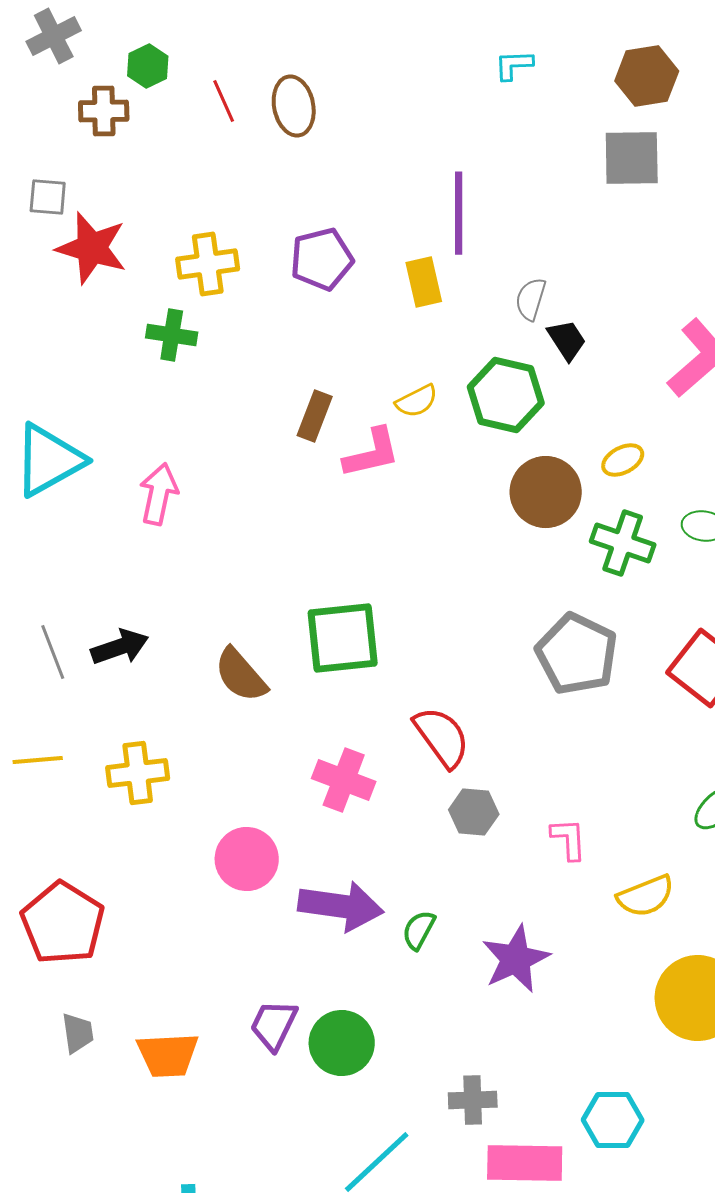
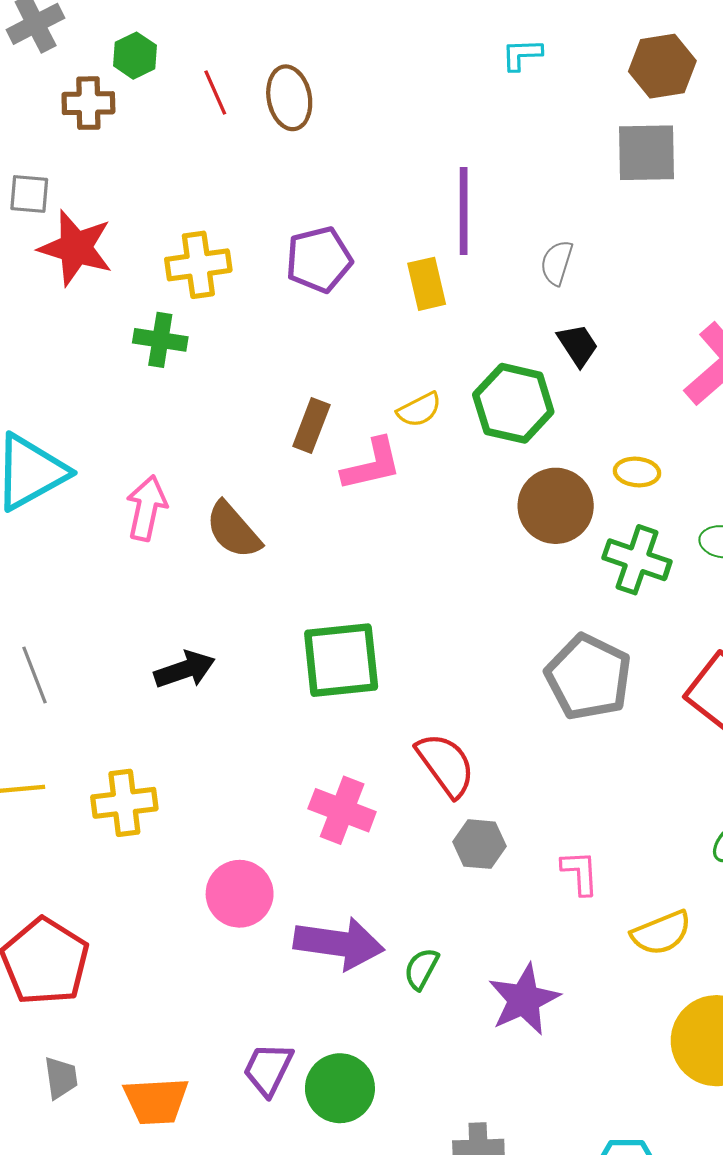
gray semicircle: (531, 299) -> (557, 263), moved
yellow ellipse: (623, 460) -> (637, 472), turned 33
black arrow: (120, 647) -> (185, 670), moved
brown semicircle: (241, 675) -> (233, 530), moved

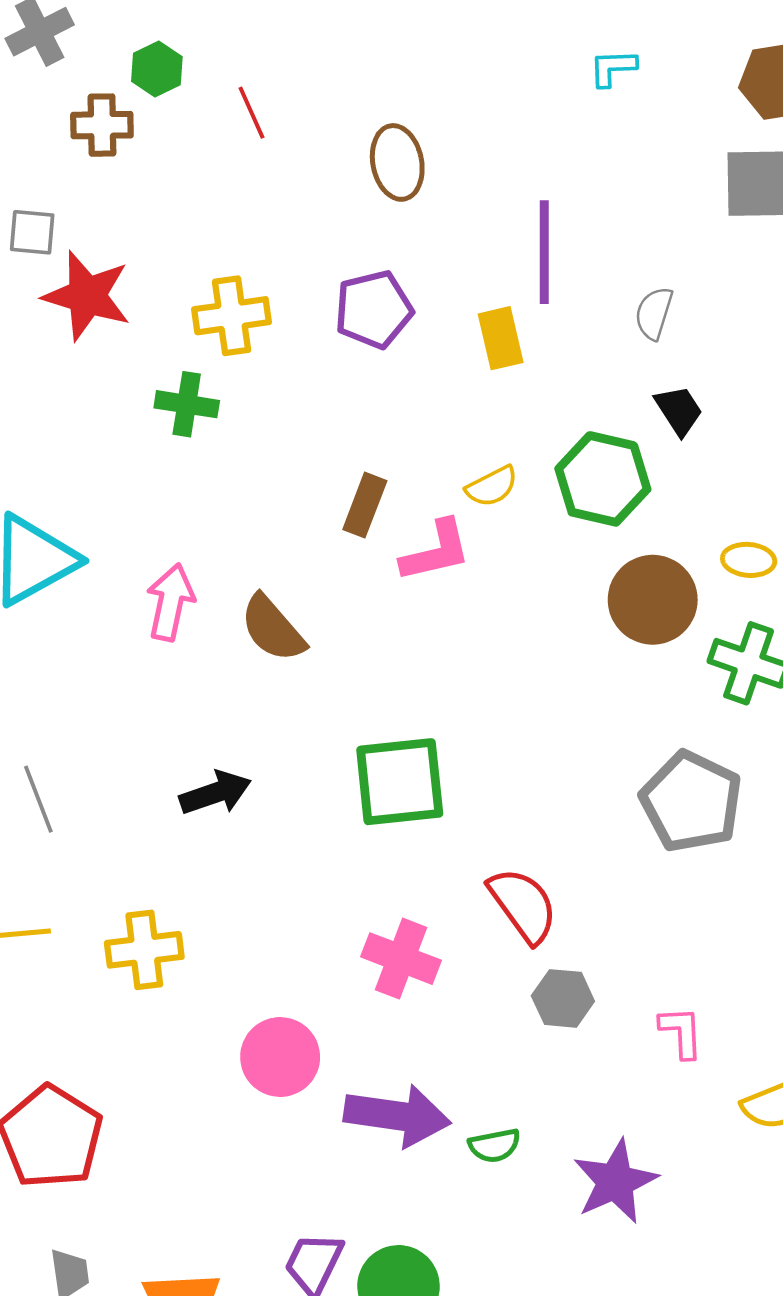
brown ellipse: (289, 98) -> (397, 162), moved
green semicircle: (421, 969) -> (494, 1145), turned -129

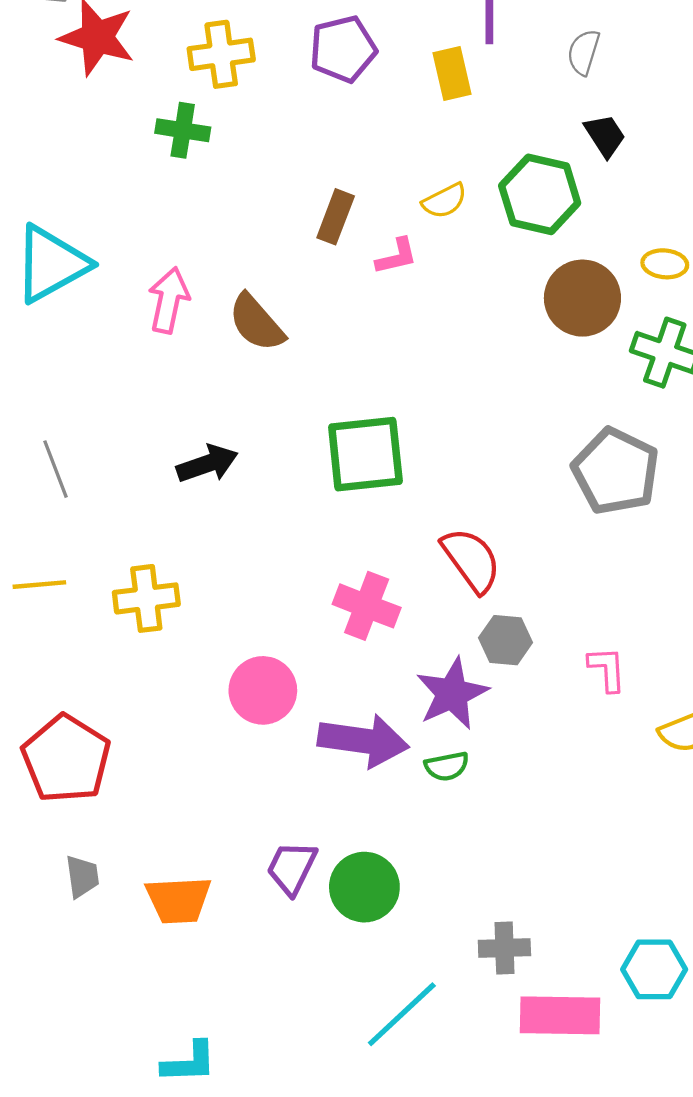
pink L-shape: (436, 551) -> (396, 256), size x0.7
purple star: (615, 1182) -> (452, 694), moved

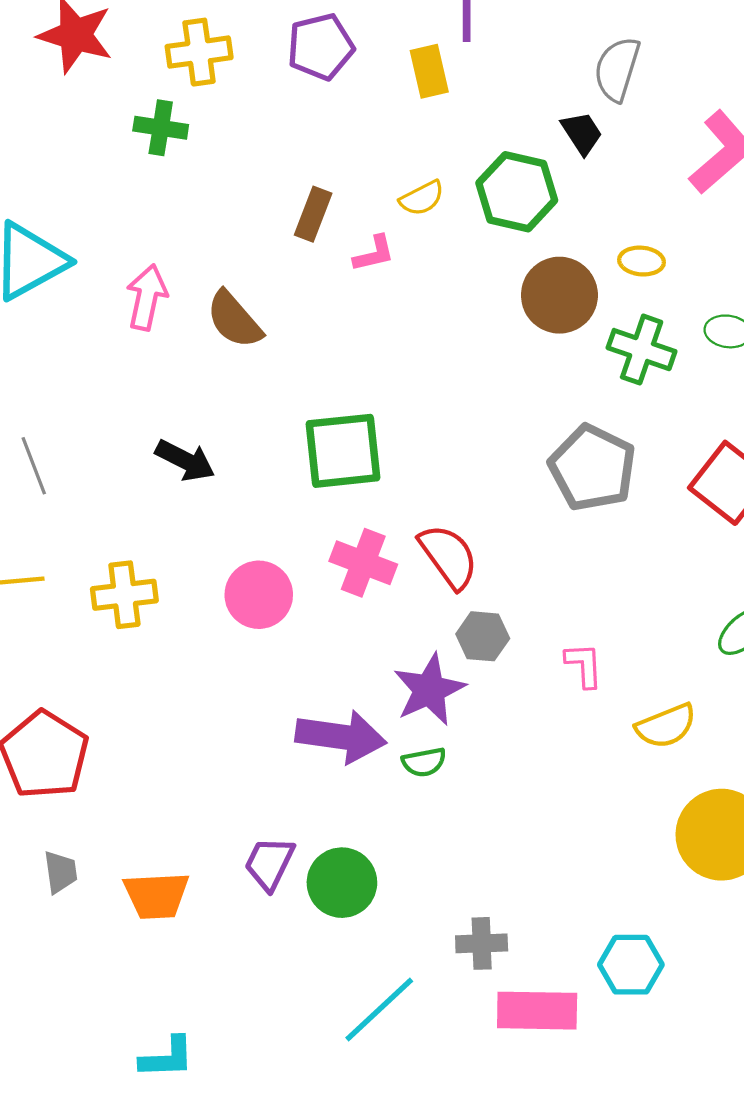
gray semicircle: (584, 52) -> (617, 69), moved, size x1.4
black arrow: (207, 464) -> (185, 460), turned 46
pink cross: (367, 606) -> (363, 563), moved
pink circle: (263, 690) -> (259, 595), moved

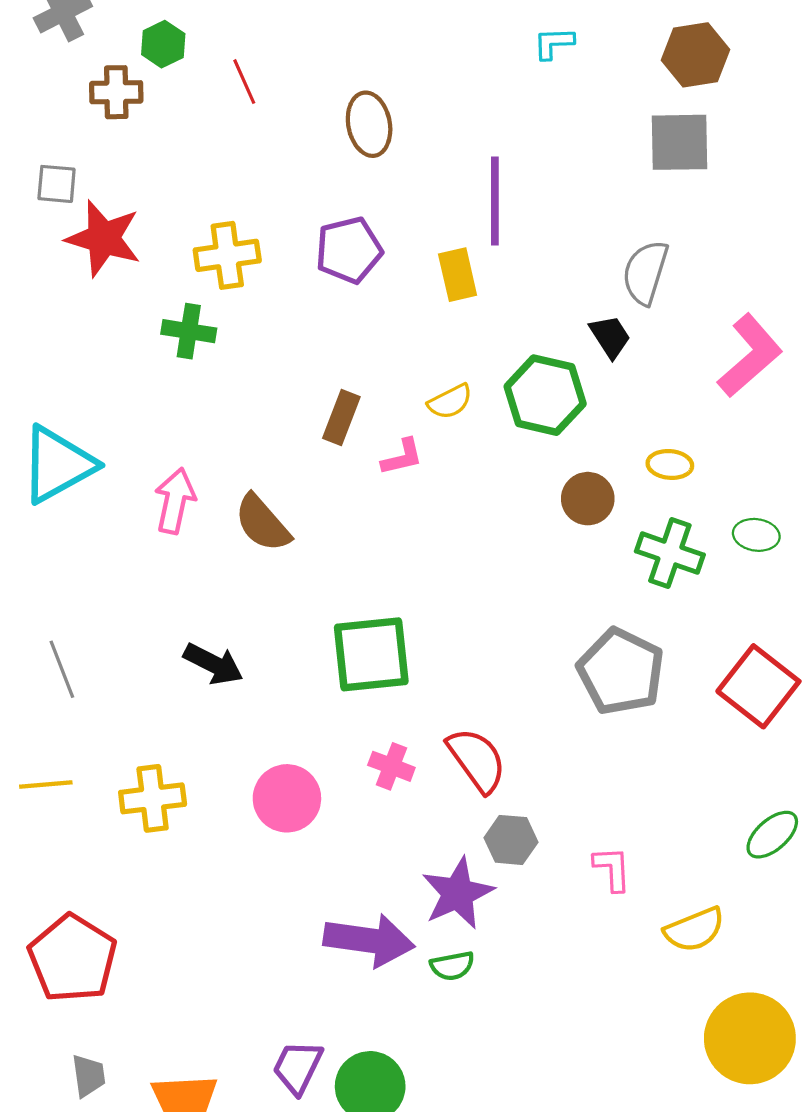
brown circle: (559, 295) -> (588, 499), size x0.7
pink cross: (363, 563) -> (391, 766), size x0.7

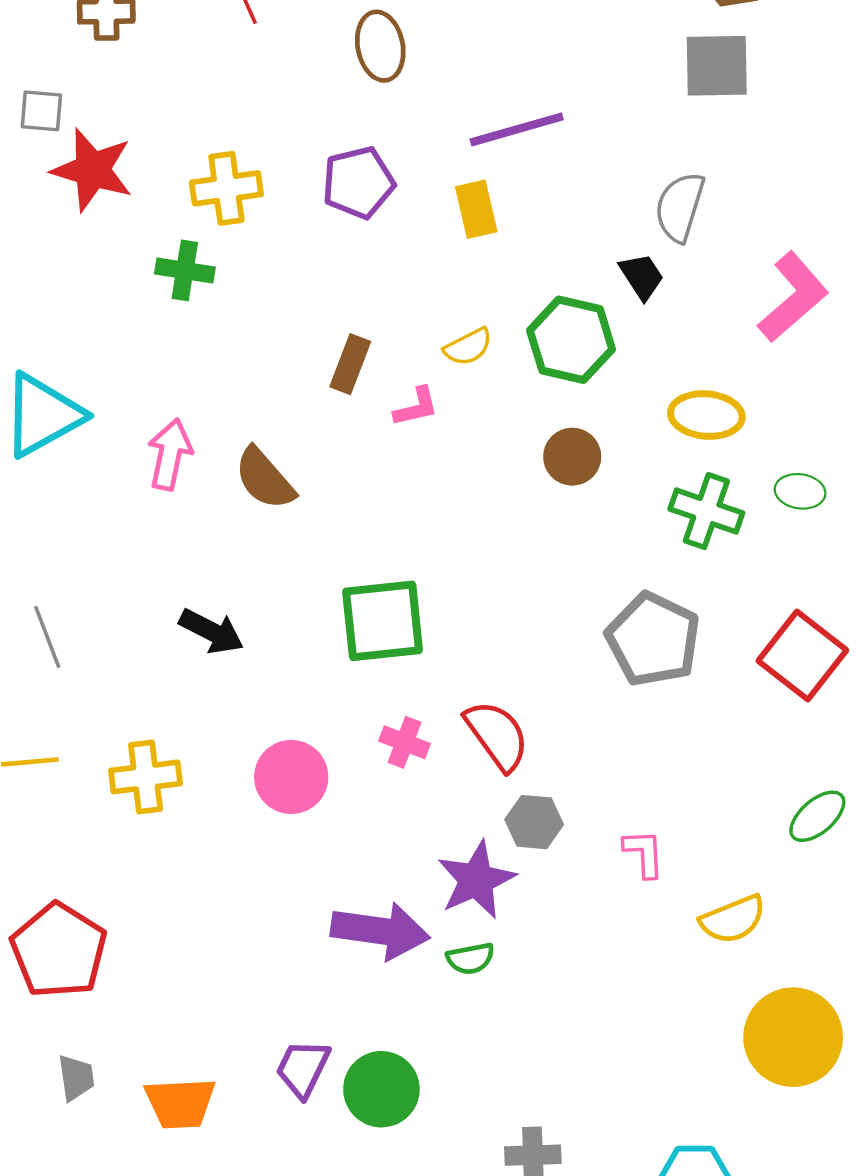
purple line: (495, 201) -> (517, 129), turned 74
yellow ellipse: (670, 464) -> (706, 415), size x1.5
brown circle: (588, 499) -> (572, 457), moved

